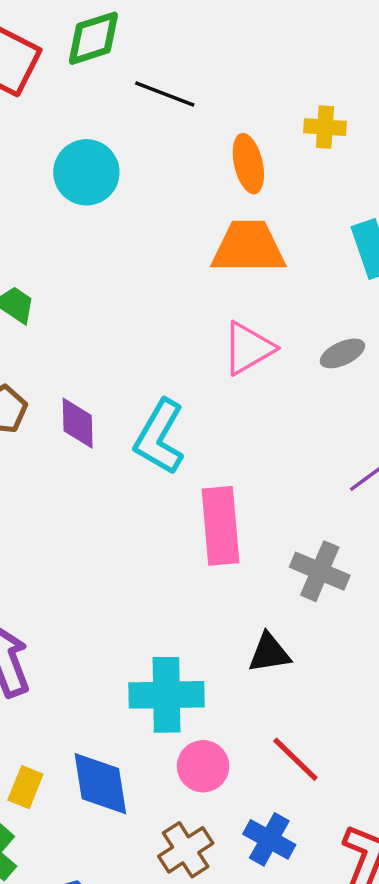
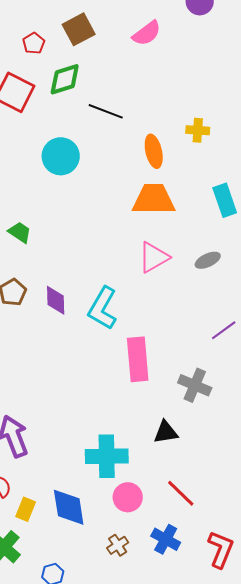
brown cross: (186, 850) -> (118, 545), size x0.7

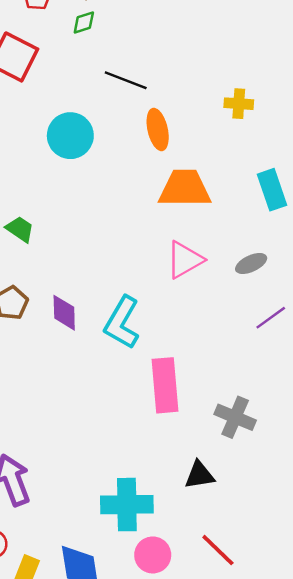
green diamond: (65, 79) -> (84, 22), moved, size x0.6
orange ellipse: (154, 151) -> (158, 129), moved
purple line: (224, 330) -> (271, 318), moved

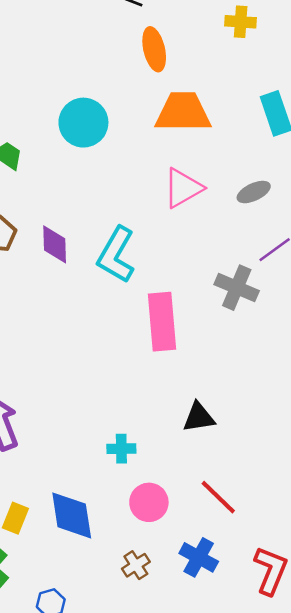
cyan circle: (70, 136) -> (83, 123), moved
gray cross: (235, 417) -> (237, 288), moved
cyan cross: (127, 505) -> (121, 449), size x0.5

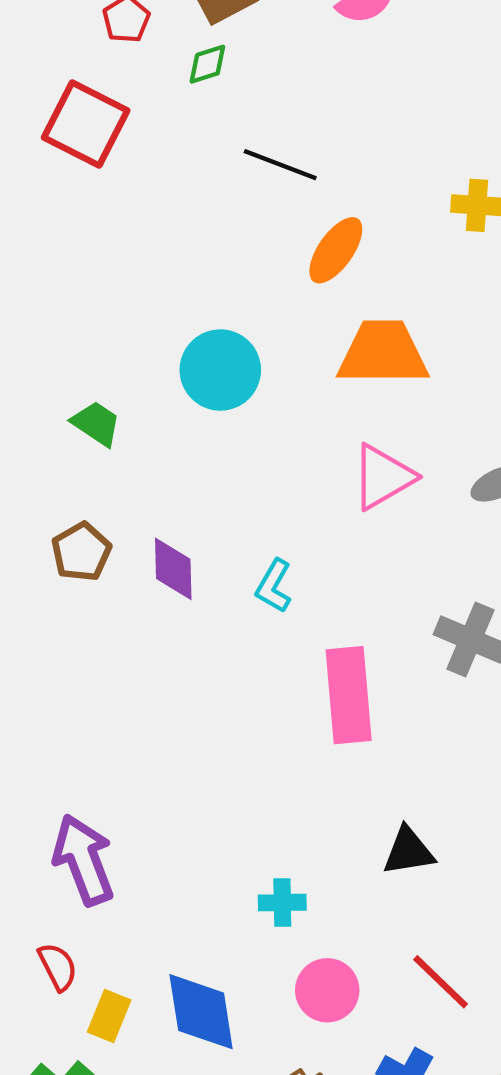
orange ellipse: (154, 49) -> (336, 250), turned 48
cyan L-shape: (116, 255) -> (274, 586), size x0.6

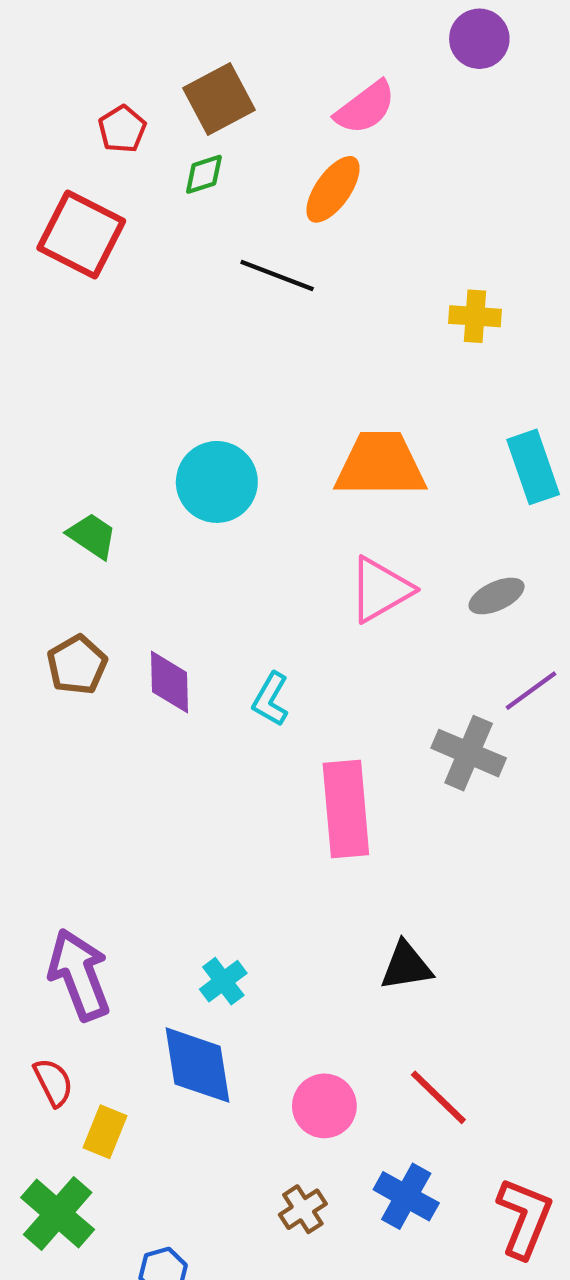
orange ellipse: (336, 250) -> (333, 189), moved
cyan cross: (282, 903) -> (223, 981), moved, turned -36
blue diamond: (201, 1012) -> (197, 1065), moved

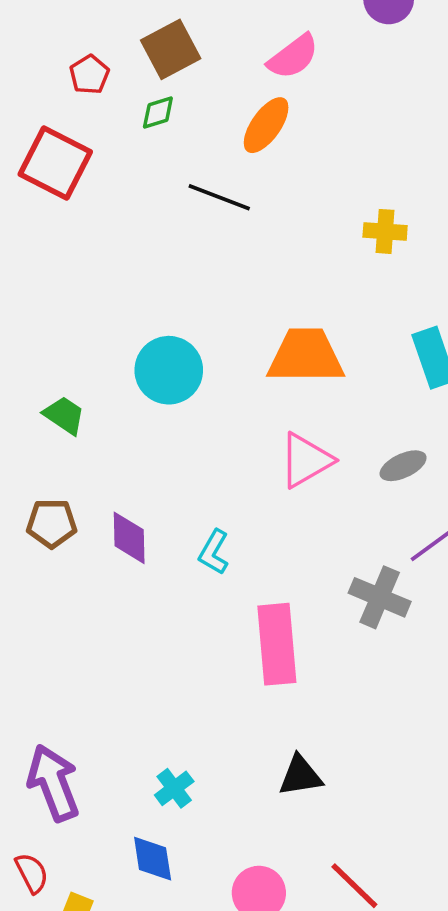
brown pentagon: (77, 665) -> (52, 523), turned 30
black triangle: (406, 966) -> (300, 776), moved
blue diamond: (197, 1065) -> (153, 859), size x0.7

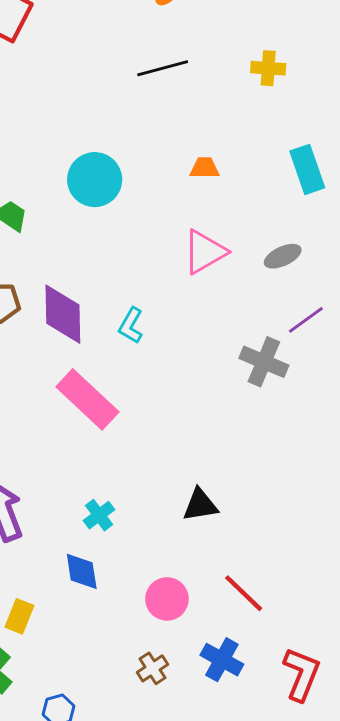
black line: (219, 197) -> (163, 68), moved, turned -36
orange trapezoid: (306, 356) -> (205, 168), size x0.5
purple diamond: (129, 538) -> (63, 314), size x1.4
pink rectangle: (277, 644) -> (87, 399), moved, turned -42

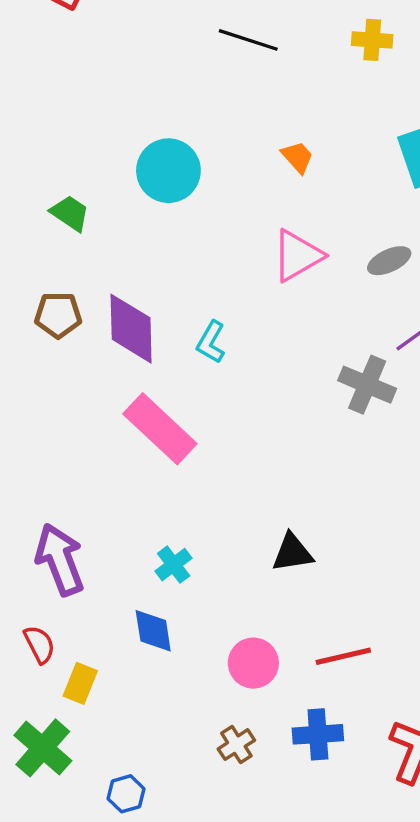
black line: (163, 68) -> (248, 40), turned 33
orange trapezoid: (205, 168) -> (298, 157), turned 48
red line: (244, 593) -> (343, 656), turned -57
blue cross: (222, 660) -> (318, 734), turned -33

